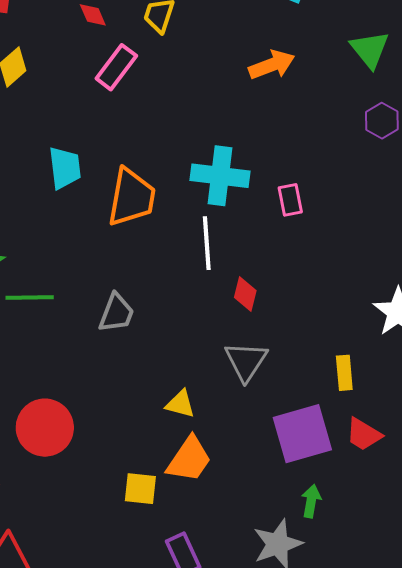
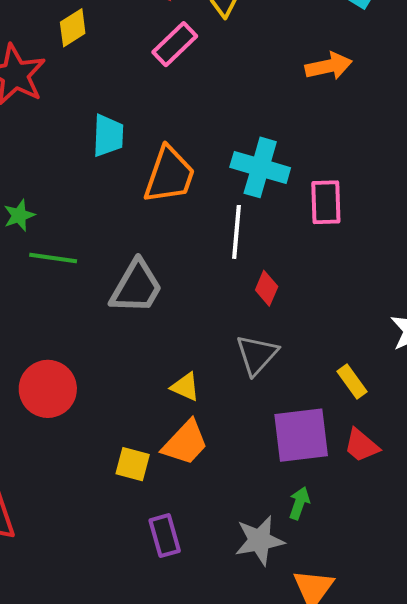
pink rectangle: (290, 200) -> (326, 202), size x1.4
gray trapezoid: (116, 313) -> (136, 287), size x1.4
yellow rectangle: (344, 373) -> (352, 382), turned -40

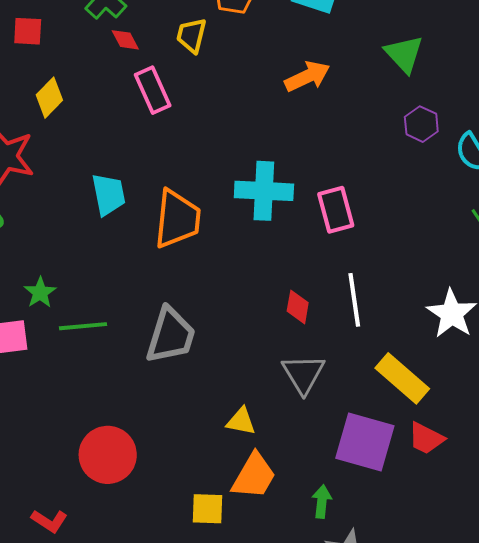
pink rectangle: (175, 44) -> (153, 90), turned -57
white line: (236, 232) -> (354, 300), moved
yellow rectangle: (352, 382) -> (402, 378), size x1.6
purple square: (301, 435) -> (365, 442), turned 36
green arrow: (299, 503) -> (322, 502), moved

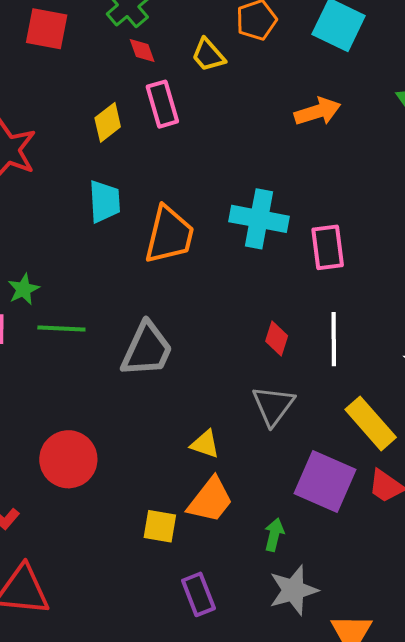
red square: (28, 31) -> (47, 29), size x1.4
yellow trapezoid: (191, 35) -> (208, 55), turned -63
yellow diamond: (49, 98) -> (108, 122), moved

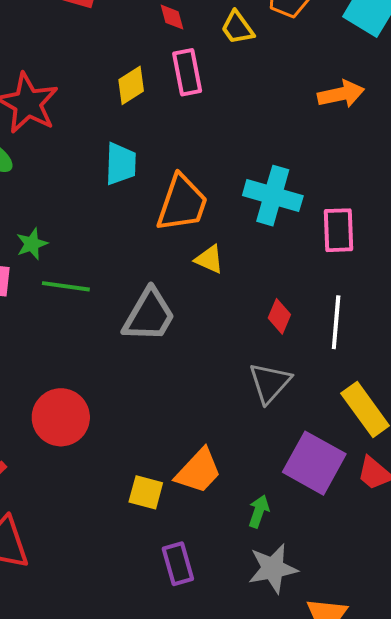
yellow triangle: (205, 444) -> (209, 259), moved

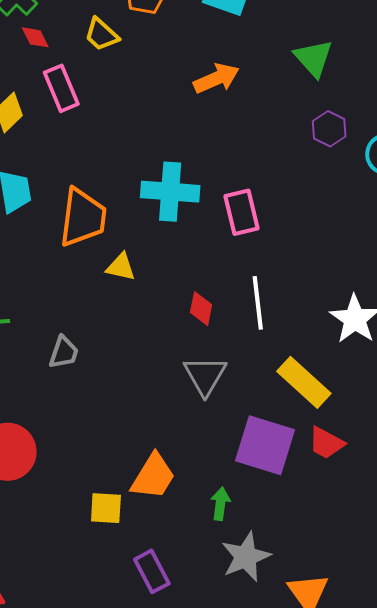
gray trapezoid: (149, 315) -> (64, 352), moved, size x0.6

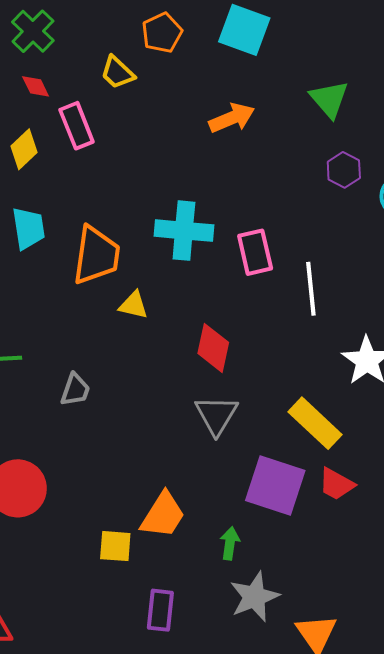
red diamond: (35, 37) -> (36, 86), moved
white line: (258, 303) -> (311, 289), moved
red diamond: (201, 309) -> (213, 348), size x1.4
purple rectangle: (152, 571) -> (160, 610), turned 33

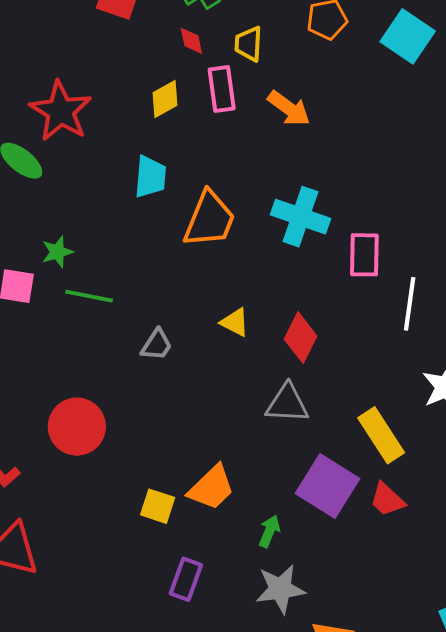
yellow trapezoid: (117, 72) -> (248, 44), moved, turned 36
orange arrow: (232, 118) -> (289, 108), moved, turned 45
yellow triangle: (134, 305) -> (235, 322), moved
gray triangle: (216, 415) -> (287, 403), turned 48

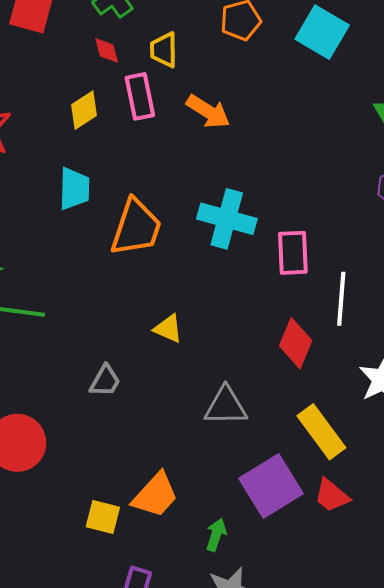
red diamond: (301, 338) -> (296, 343), moved
gray trapezoid: (157, 345) -> (105, 381), moved
purple square: (327, 486) -> (271, 486), turned 30

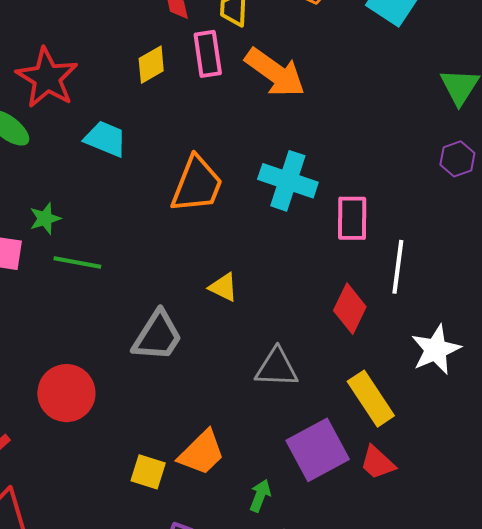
orange arrow: (208, 112) -> (275, 73), size x1.4
cyan trapezoid: (74, 189) -> (105, 139), moved, turned -72
gray trapezoid: (105, 381) -> (157, 336), size x1.6

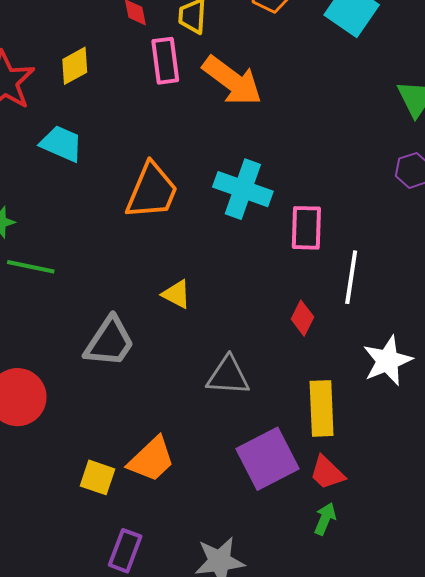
yellow diamond: (151, 65) -> (75, 66), moved
red diamond: (350, 309) -> (302, 318), size x0.7
yellow rectangle: (371, 399) -> (322, 408), turned 30
green arrow: (260, 496) -> (325, 519), moved

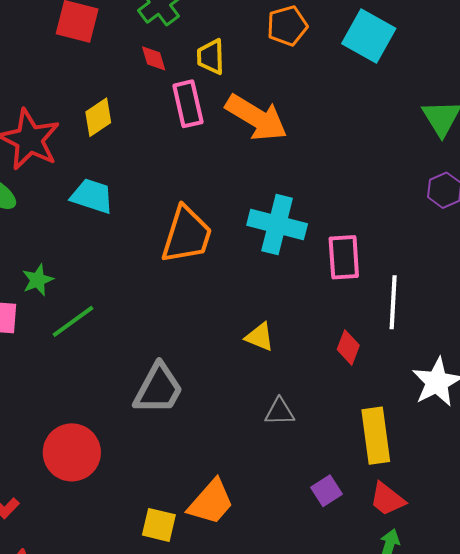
green line: (31, 267) -> (73, 321), turned -42
yellow triangle: (176, 294) -> (260, 337), moved
gray triangle: (228, 376) -> (280, 412), size x0.7
purple square: (267, 459) -> (326, 491), size x0.5

